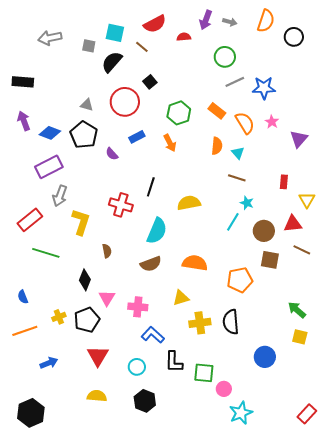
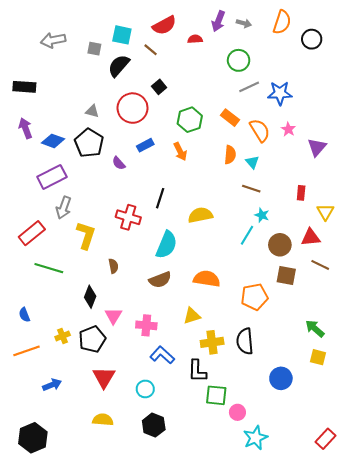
black L-shape: (174, 362) -> (197, 371), moved

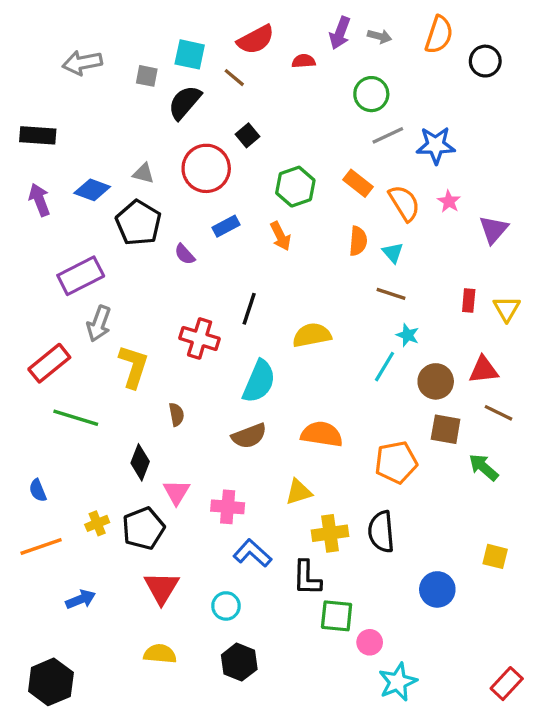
blue diamond: (53, 141) -> (92, 190), moved
yellow triangle: (325, 212) -> (507, 309), moved
green arrow: (315, 329) -> (484, 467), moved

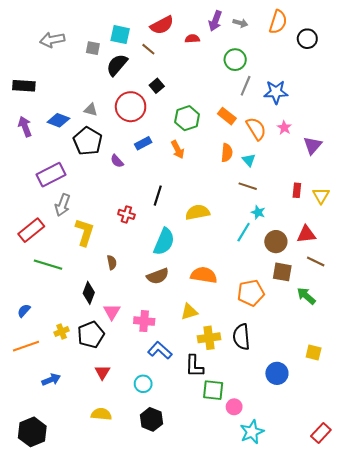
gray line: (388, 135) -> (246, 86), turned -42
red cross: (200, 338) -> (126, 214), size x0.7
blue semicircle: (38, 490) -> (24, 311), turned 64
red triangle: (162, 588) -> (102, 372), size x0.7

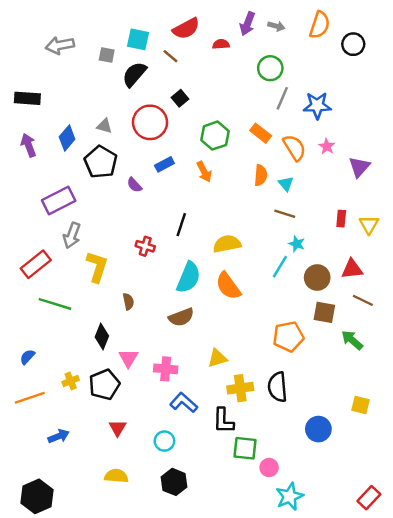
blue diamond: (58, 120) -> (67, 138), turned -70
orange semicircle: (204, 275) -> (228, 286), moved, turned -135

